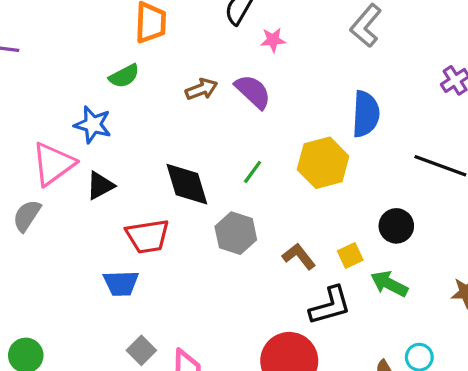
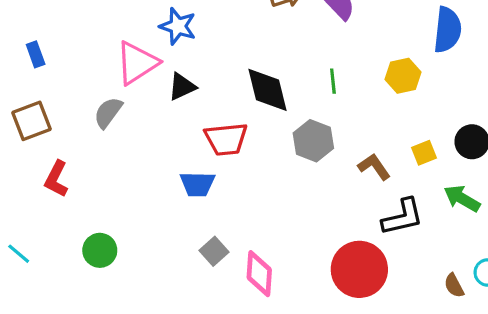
yellow hexagon: (323, 163) -> (403, 76), size x0.7
green line: (253, 172) -> (333, 81), turned -45
yellow square: (350, 256) -> (424, 153), moved

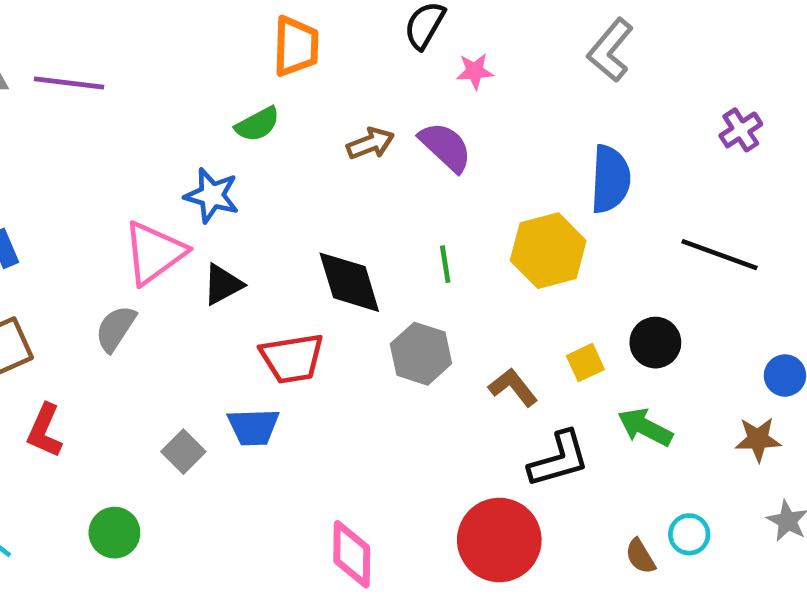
yellow hexagon: (403, 76) -> (548, 251), size x1.4
gray square: (214, 251) -> (183, 452), moved

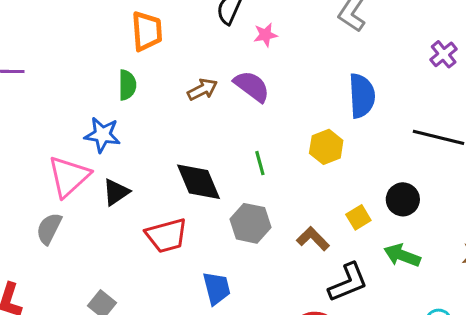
green semicircle: (257, 124) -> (127, 85), turned -56
yellow hexagon: (548, 251) -> (326, 147), size x0.7
blue trapezoid: (253, 427) -> (217, 288), moved, turned -96

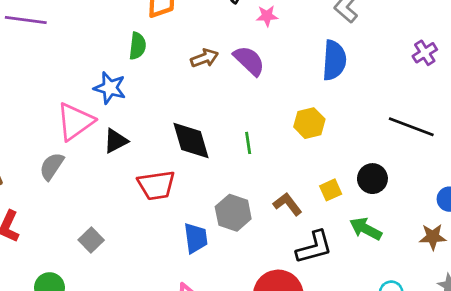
blue semicircle: (362, 96) -> (334, 60), moved
green line: (260, 163) -> (248, 143), moved
gray hexagon: (250, 223) -> (233, 213), moved

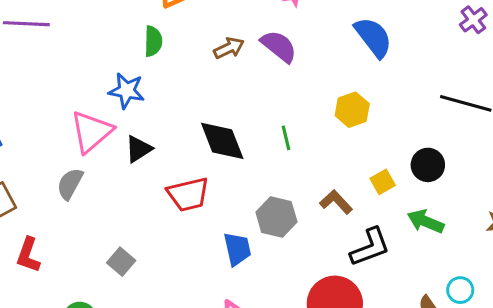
blue semicircle: (334, 60) -> (373, 37), turned -36

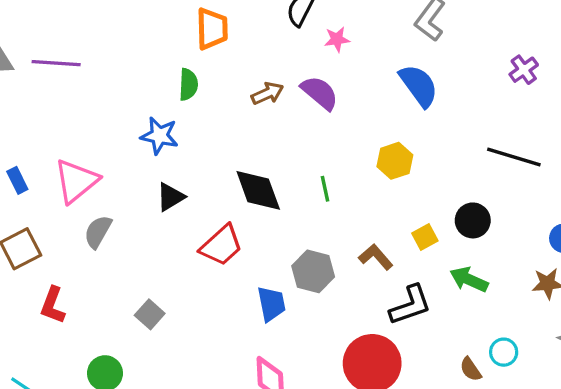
pink triangle: (91, 132) -> (76, 181), moved
red trapezoid: (188, 194) -> (221, 245), turned -30

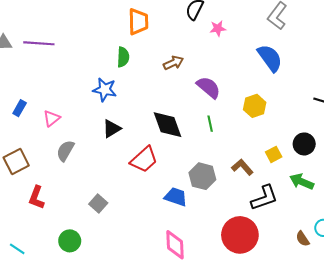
purple semicircle: (320, 93) -> (209, 87), moved
blue rectangle: (17, 180) -> (20, 108), moved, turned 56
pink triangle: (76, 181) -> (52, 118), size x0.6
blue trapezoid: (271, 304) -> (176, 197), turned -60

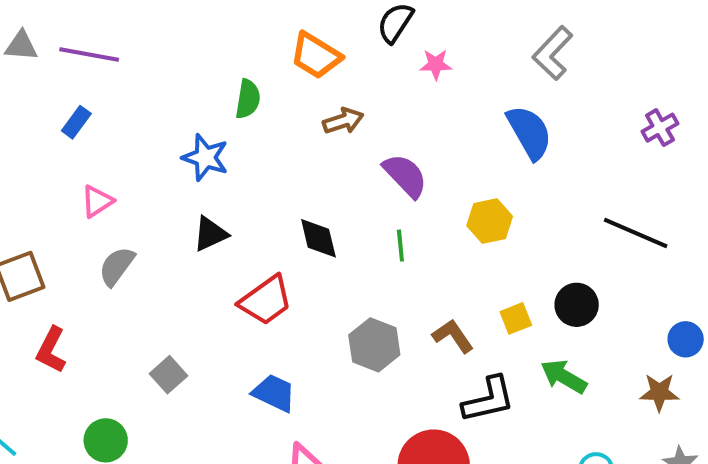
orange trapezoid: (138, 22) -> (316, 56), moved, turned 116
blue rectangle: (20, 108) -> (76, 122), moved
black diamond: (167, 125) -> (318, 238), size x0.7
blue trapezoid: (176, 197) -> (274, 393), moved

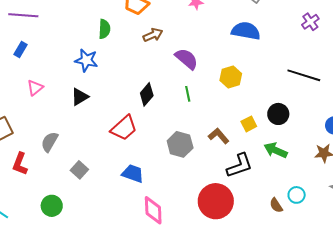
blue semicircle: (529, 132) -> (246, 31), turned -44
black triangle: (210, 234) -> (80, 97), moved
black diamond: (318, 238) -> (147, 94), turned 60
gray semicircle: (117, 266) -> (50, 142), moved

